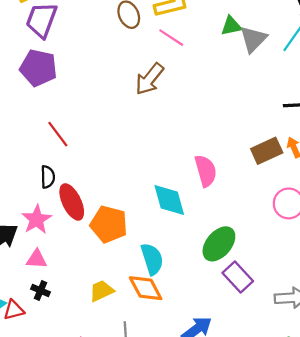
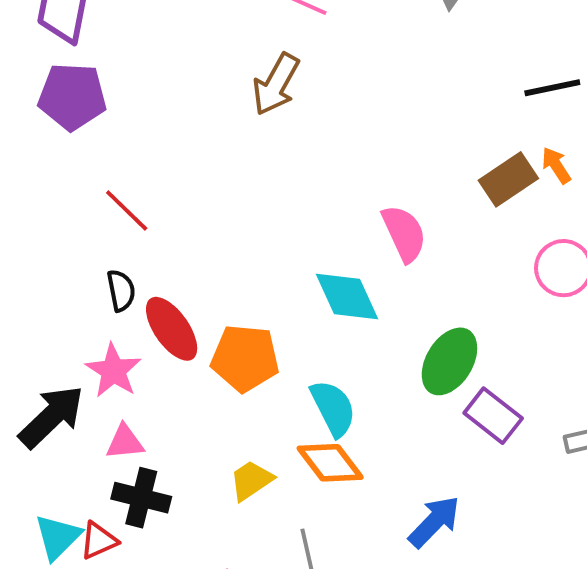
black cross: (41, 291) -> (141, 498), size x1.6

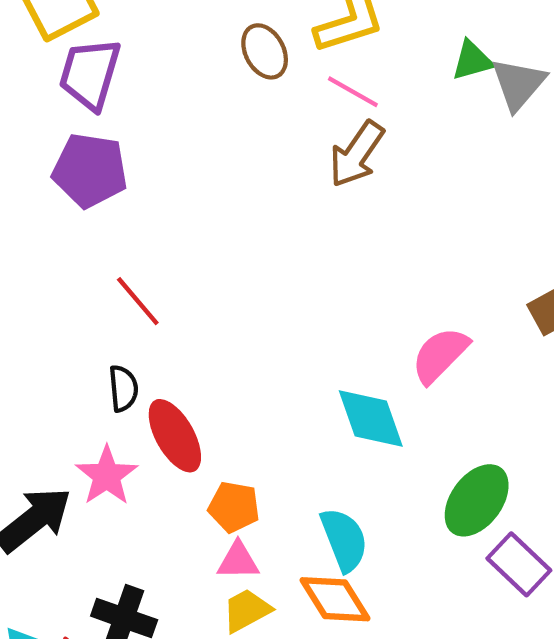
brown arrow: (276, 84) -> (357, 154), moved
pink semicircle: (404, 233) -> (440, 355), turned -116
orange pentagon: (245, 358) -> (234, 507), moved, size x0.7
pink triangle: (125, 442) -> (238, 561), moved

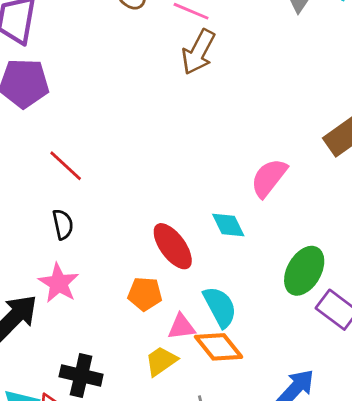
cyan diamond: (371, 419) -> (228, 225), size x0.7
red ellipse: (175, 436) -> (173, 246), moved
pink triangle: (238, 561) -> (181, 327), moved

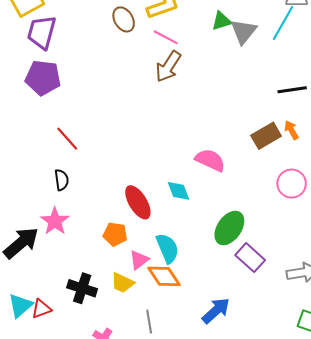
pink semicircle: (269, 178) -> (210, 160), turned 72
pink triangle: (181, 327) -> (139, 260), turned -35
yellow trapezoid: (161, 361) -> (123, 283), turned -125
black cross: (81, 375) -> (82, 288), moved

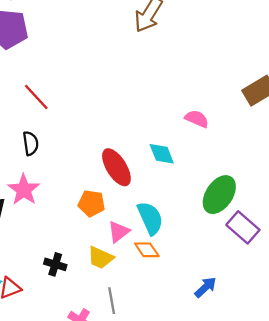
pink semicircle: (210, 160) -> (197, 119), size x0.7
orange diamond: (164, 276) -> (147, 250), size x0.7
black cross: (82, 288) -> (55, 264), size x0.7
blue arrow: (216, 311) -> (206, 287), size x0.7
gray line: (149, 322) -> (112, 301), moved

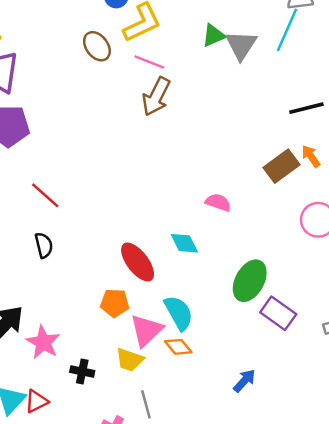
pink star: (24, 190) -> (43, 342), moved
pink triangle: (119, 232) -> (146, 330), size x1.4

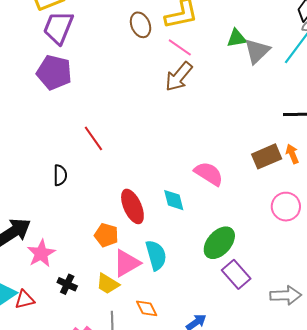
red line: (45, 195) -> (93, 138), moved
pink semicircle: (218, 202) -> (209, 174), size x1.4
orange diamond: (178, 347) -> (147, 308), moved

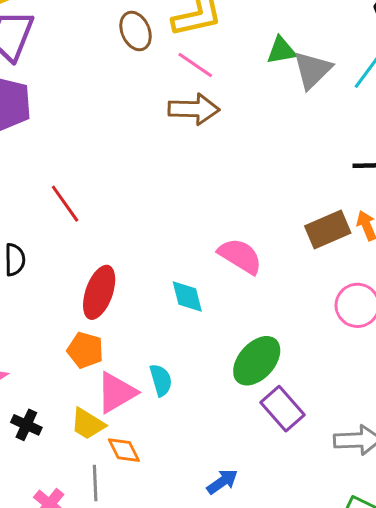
brown arrow: (179, 77) -> (194, 109), turned -128
red ellipse: (132, 206) -> (99, 292), moved, turned 44
cyan semicircle: (156, 255) -> (161, 380), size x0.7
orange diamond: (147, 308) -> (124, 450), moved

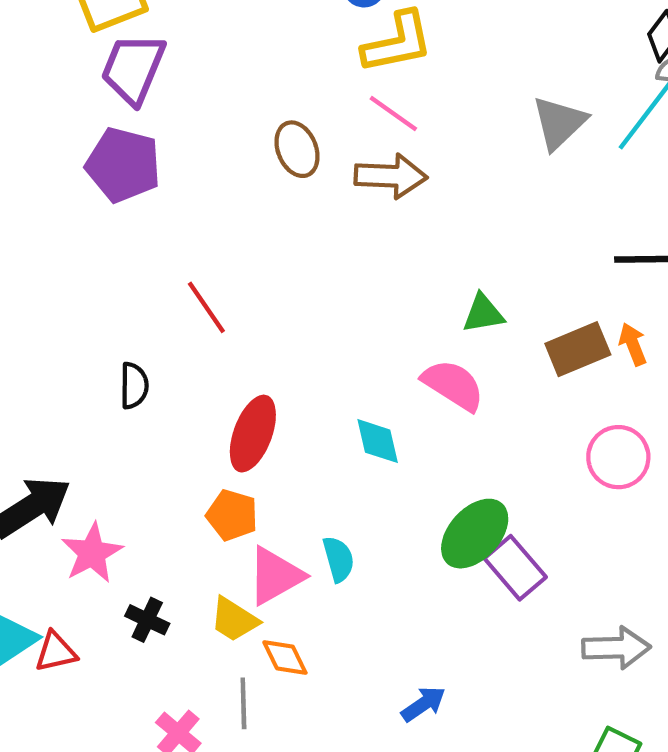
brown ellipse: (136, 31) -> (297, 149), moved
green triangle: (281, 50) -> (483, 313), moved
purple rectangle: (282, 409) -> (515, 568), moved

